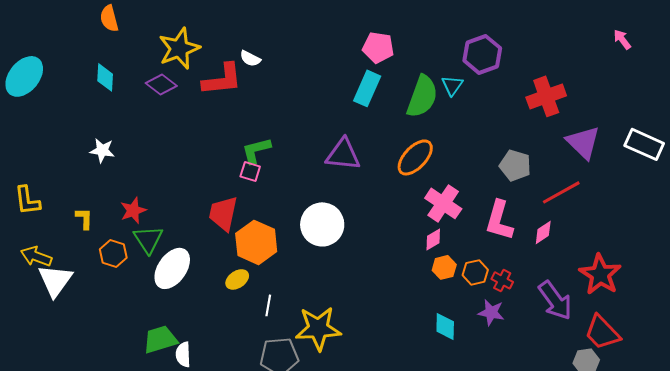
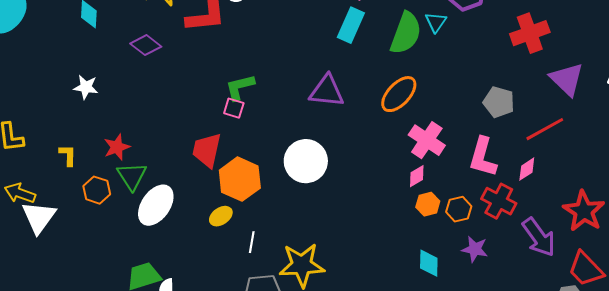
purple diamond: (161, 84) -> (146, 45), moved
red cross: (502, 280) -> (499, 201), moved, size x1.6

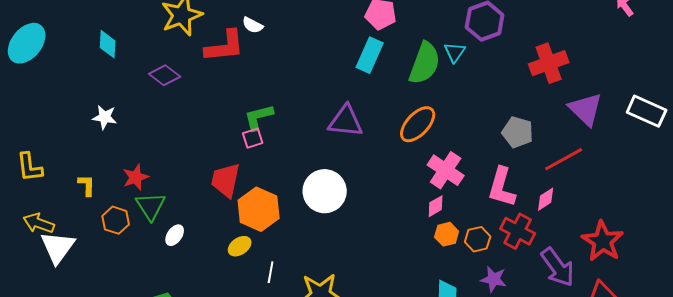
pink square: (234, 108) -> (253, 138), turned -35
white ellipse: (156, 205) -> (175, 235), size x0.5

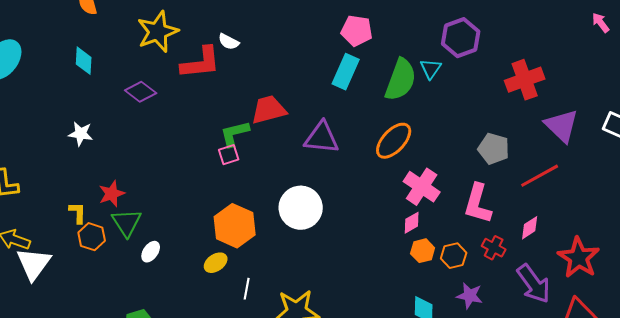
red trapezoid: (226, 180) -> (269, 110), moved, turned 63
yellow L-shape: (87, 185) -> (78, 213), moved
pink diamond: (546, 199) -> (530, 228), moved
red cross: (518, 231) -> (494, 248), size x0.7

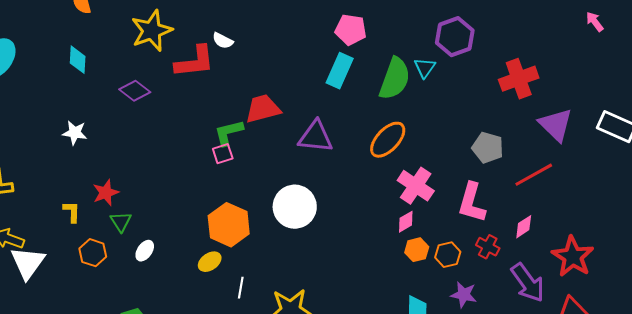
green triangle: (127, 223) -> (121, 222), size x0.7
orange hexagon: (92, 237) -> (93, 253), moved

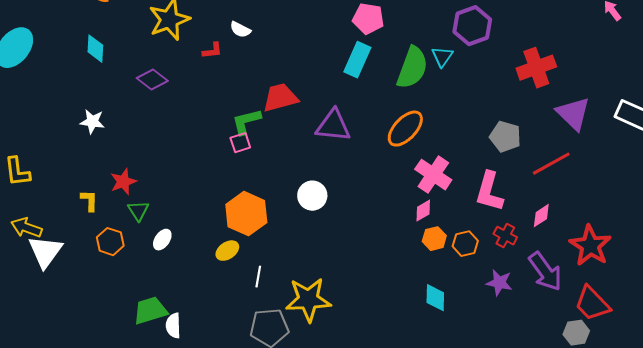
red L-shape: (195, 62) -> (212, 51), size x0.5
white circle: (295, 207) -> (312, 196), size x0.7
purple star: (464, 295) -> (499, 283), moved

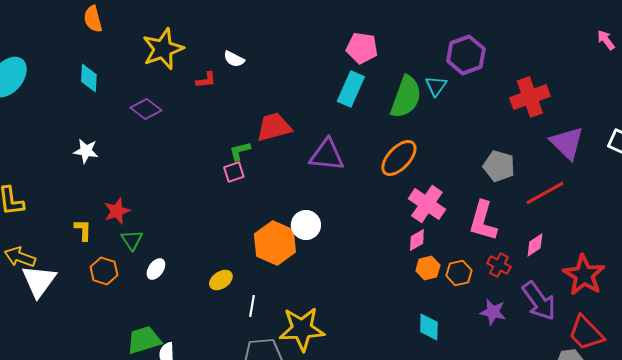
green L-shape: (246, 122) -> (240, 151), size x0.7
orange hexagon: (246, 214) -> (275, 243), moved

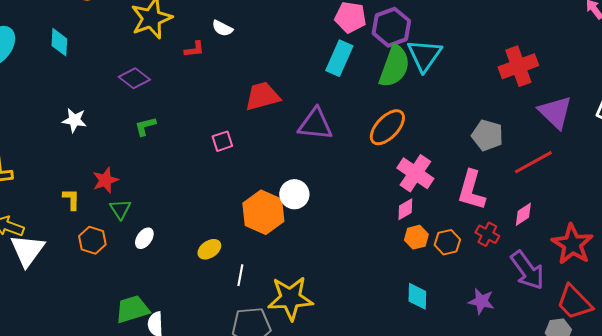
purple hexagon: (466, 55) -> (391, 27), moved
cyan diamond: (89, 78) -> (59, 42), moved
cyan triangle: (436, 86) -> (424, 55), size x1.6
green L-shape: (240, 151) -> (145, 126), moved
purple star: (493, 312) -> (481, 301), moved

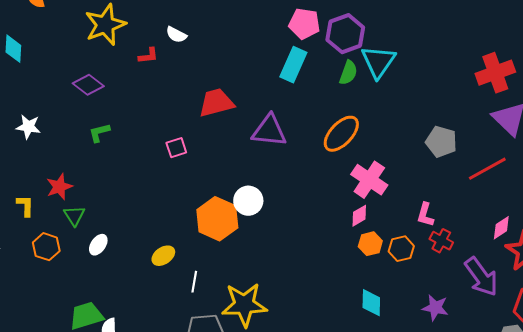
green semicircle: (394, 66) -> (348, 73), size x0.6
red cross: (518, 66) -> (495, 73), moved
pink L-shape: (471, 190) -> (425, 215), moved, size x0.6
pink diamond: (523, 214) -> (501, 228), moved

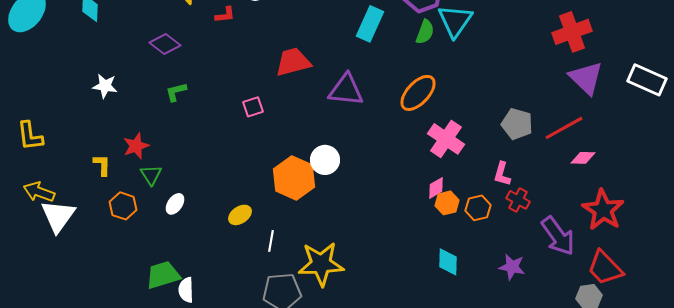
gray pentagon: (441, 142) -> (517, 124), moved
pink diamond: (359, 216) -> (436, 188), moved
pink diamond: (501, 228) -> (583, 158), moved, turned 35

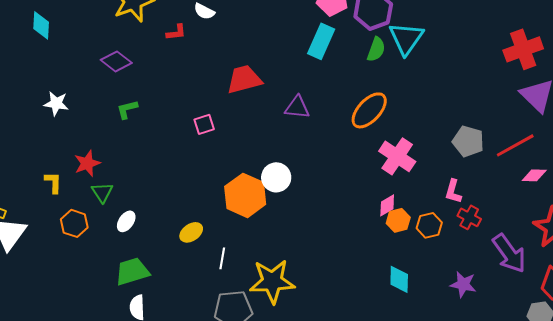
purple triangle: (346, 90) -> (297, 107), size x0.7
green trapezoid: (163, 275) -> (132, 271), moved

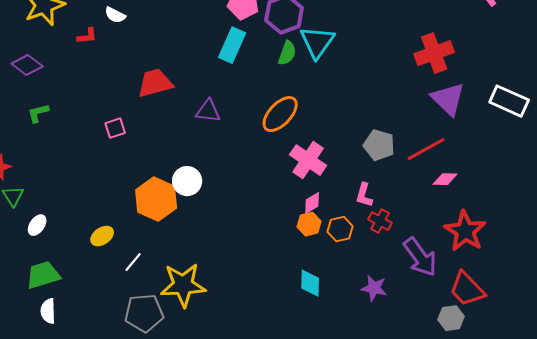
pink diamond: (387, 205) -> (312, 203), moved
white line: (222, 258) -> (133, 262), turned 30

